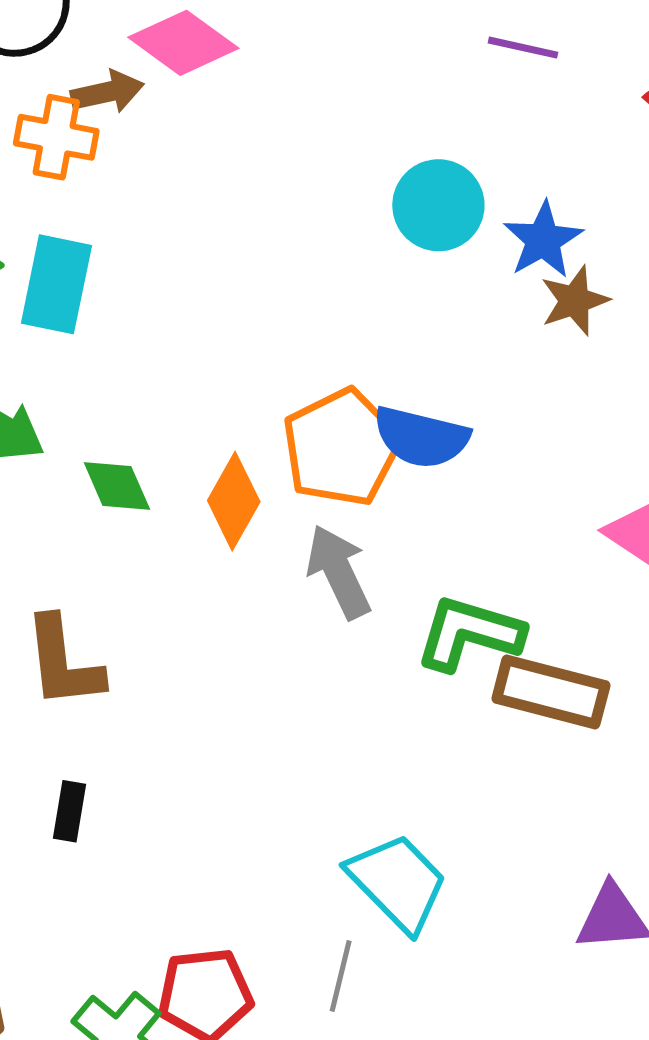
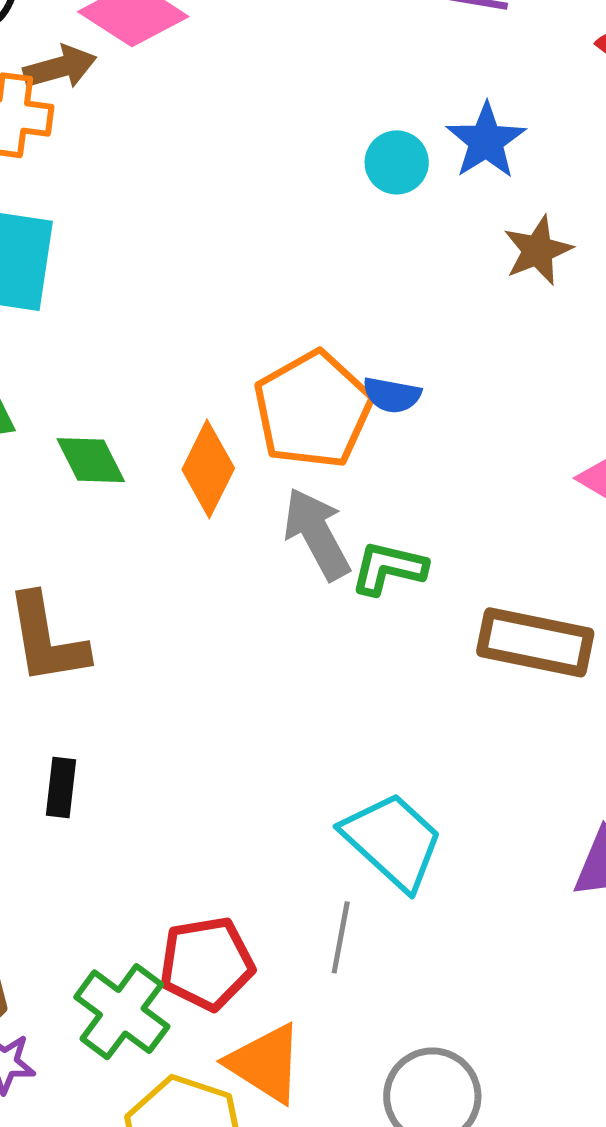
cyan circle: (438, 205) -> (397, 162), size x0.7
blue star: (543, 240) -> (486, 141), moved
blue semicircle: (421, 437) -> (392, 395), size x0.6
green L-shape: (469, 633) -> (388, 568), moved, size x0.7

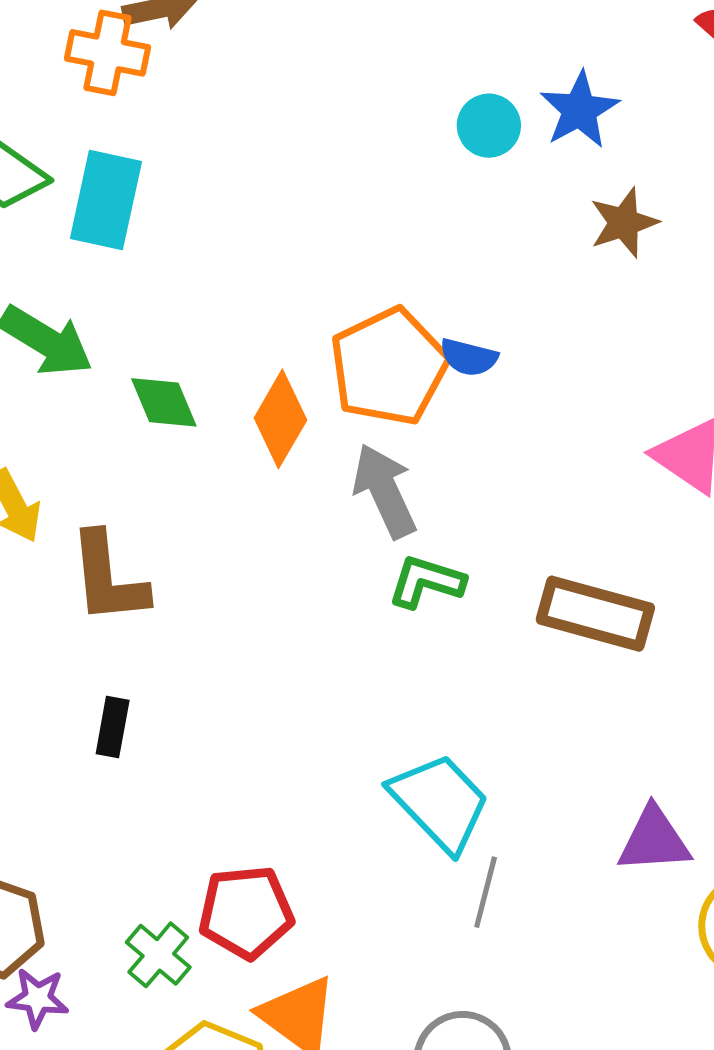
green L-shape: (388, 568) -> (426, 582), moved
gray line: (341, 937) -> (486, 892), moved
green cross: (122, 1012) -> (158, 955), size x0.7

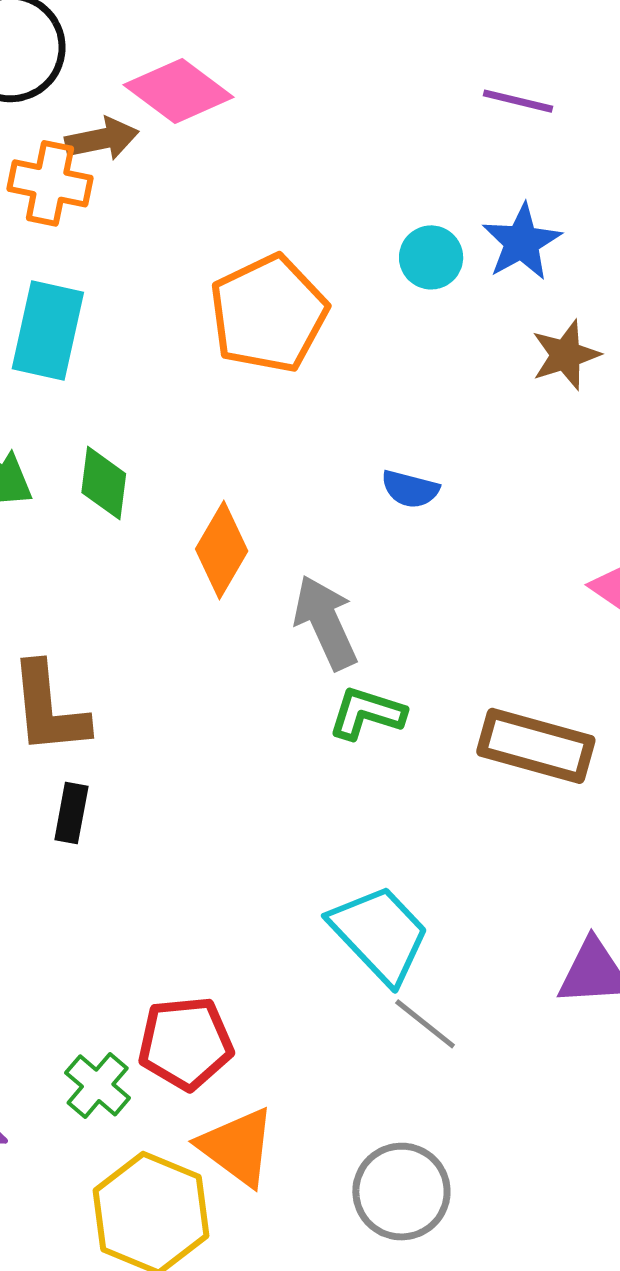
orange pentagon: (389, 367) -> (268, 314), moved
green diamond: (164, 402) -> (104, 483), moved, turned 30
black rectangle: (113, 727) -> (71, 813), moved
gray line: (486, 892) -> (425, 1024), turned -66

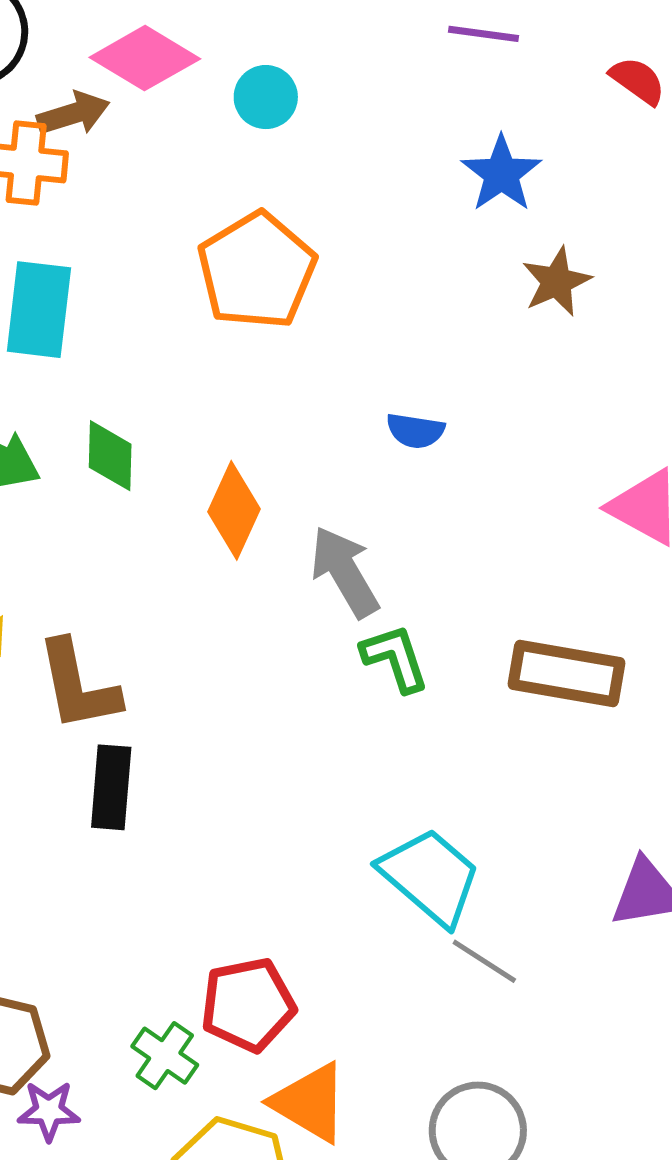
cyan circle: (431, 257) -> (266, 97), moved
green L-shape: (367, 713) -> (395, 658), turned 60
black rectangle: (71, 813) -> (111, 787), size x1.4

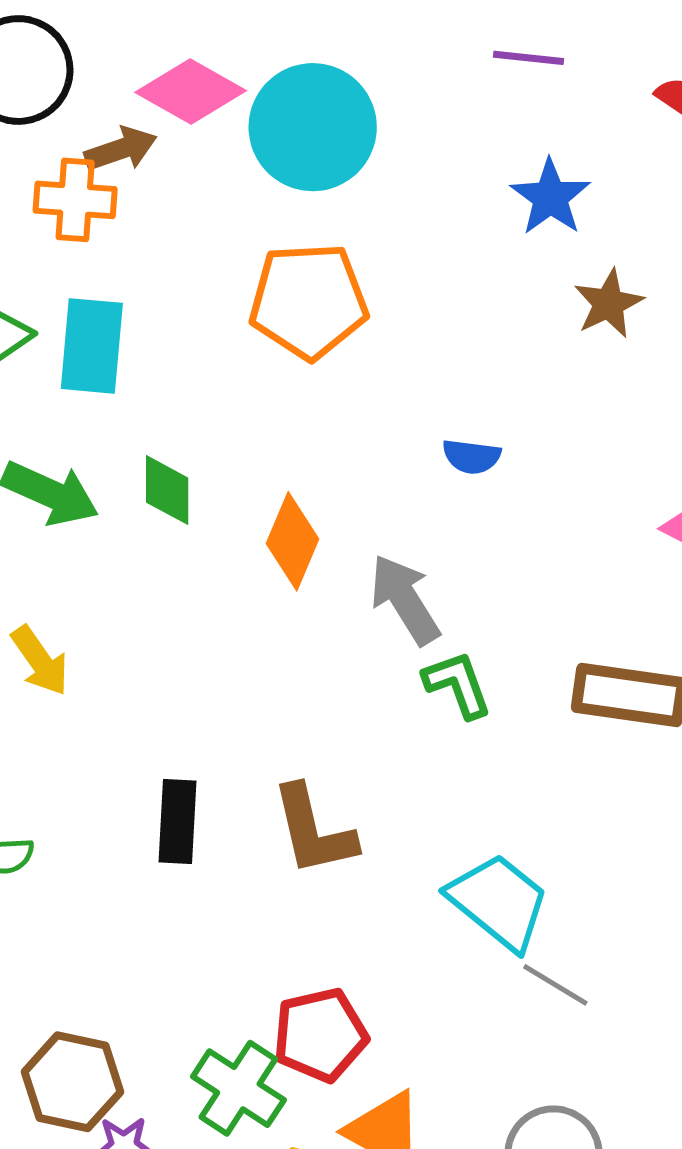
cyan circle: (266, 97) -> (313, 127), size x2.0
orange pentagon: (257, 271) -> (308, 301), turned 30
brown L-shape: (78, 686) -> (313, 830), moved
green cross: (165, 1056) -> (238, 1088), size x1.4

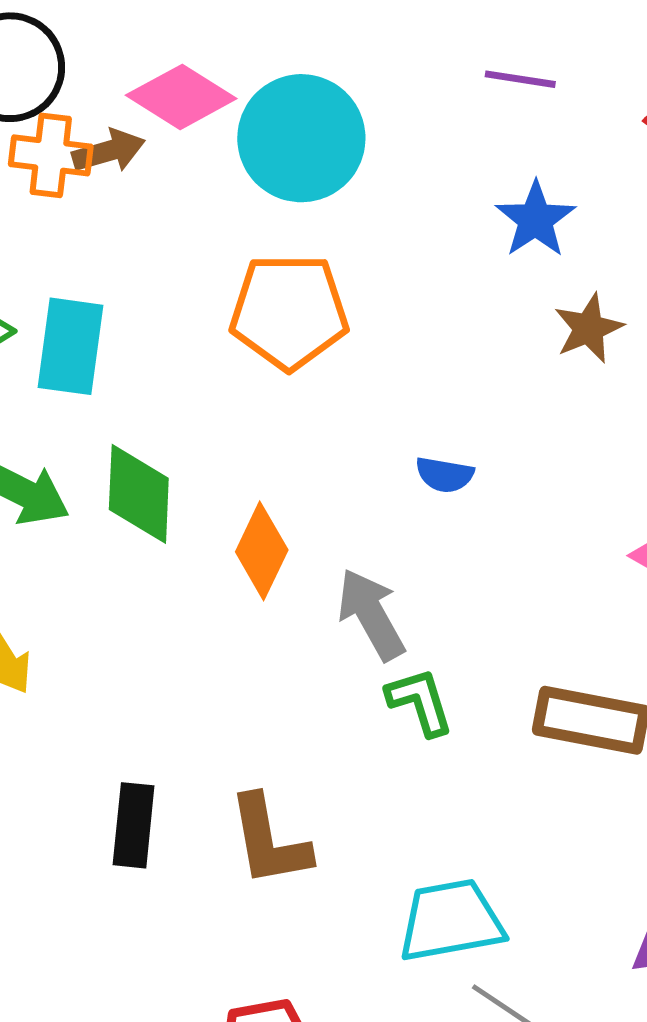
orange cross: (75, 200) -> (51, 155), moved
green diamond: (167, 490) -> (139, 494), size x1.4
cyan trapezoid: (499, 902) -> (451, 921), turned -52

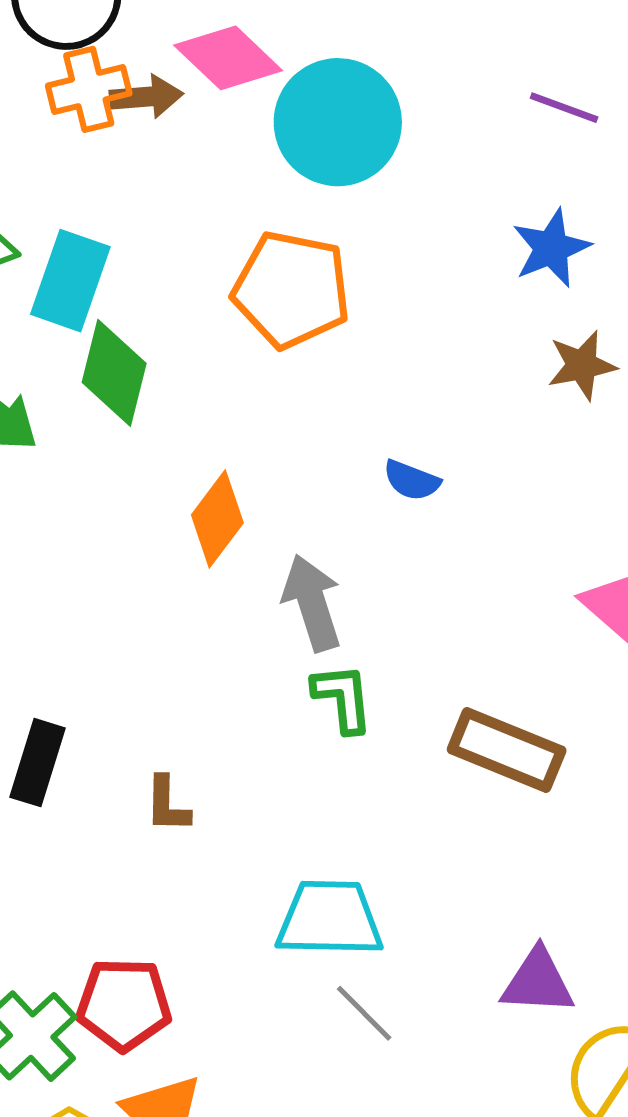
orange cross: (51, 155) -> (89, 89), turned -32
green diamond: (139, 494) -> (114, 373), moved
brown L-shape: (269, 841) -> (167, 805), size x0.6

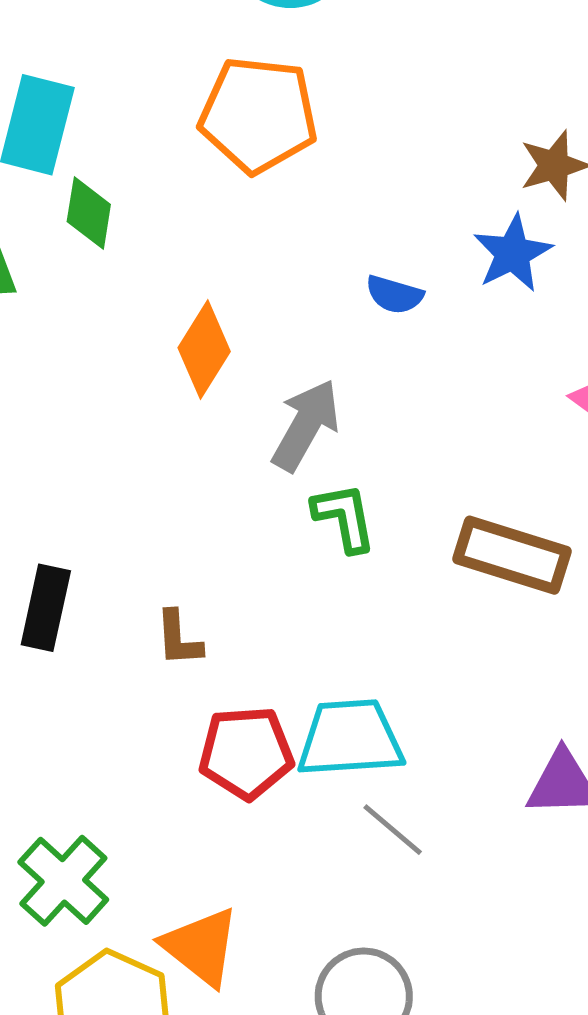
blue star: (551, 248) -> (513, 253), moved
green diamond: (114, 373) -> (89, 213), size x0.7
gray arrow: (312, 603) -> (306, 425), turned 52
red pentagon: (124, 1004) -> (246, 753), moved

